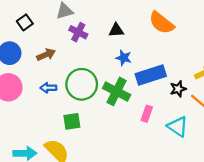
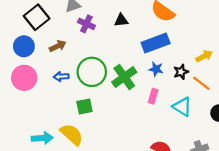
black square: (25, 22) -> (37, 17), size x1.6
blue star: (124, 58) -> (156, 69), moved
blue rectangle: (151, 75) -> (156, 43), moved
green cross: (117, 91) -> (124, 77), turned 30

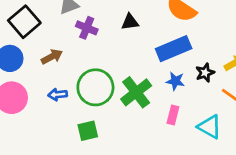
black star: (181, 72) -> (205, 73), moved

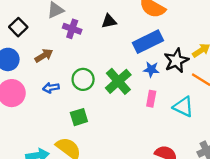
black square: (24, 22) -> (18, 27), size x0.7
black star: (205, 73) -> (176, 61), size x1.5
green circle: (95, 87) -> (83, 79), size x0.7

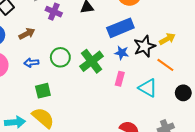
green square: (79, 117) -> (43, 91), moved

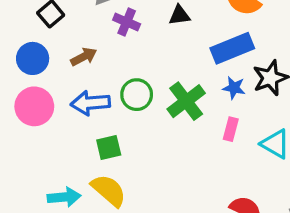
blue arrow: (31, 63) -> (90, 103), size x1.6

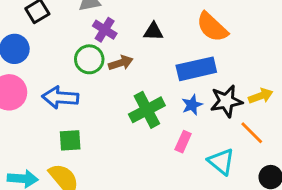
brown arrow: (84, 57) -> (121, 63), moved
blue star: (234, 88) -> (192, 105), turned 30
green circle: (137, 95) -> (89, 59), moved

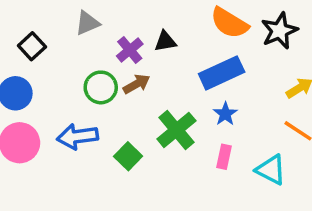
purple cross: (105, 30) -> (130, 50), moved, turned 30
black star: (226, 101) -> (279, 31), moved
green square: (70, 140) -> (128, 156), moved, turned -30

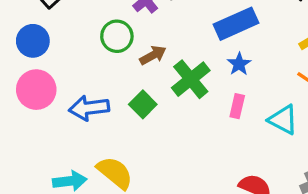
brown arrow: (137, 84) -> (153, 55), moved
blue arrow: (77, 136) -> (89, 108), moved

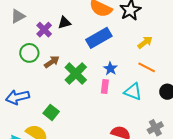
blue star: (239, 64) -> (110, 69), moved
green square: (143, 104) -> (51, 112), moved

